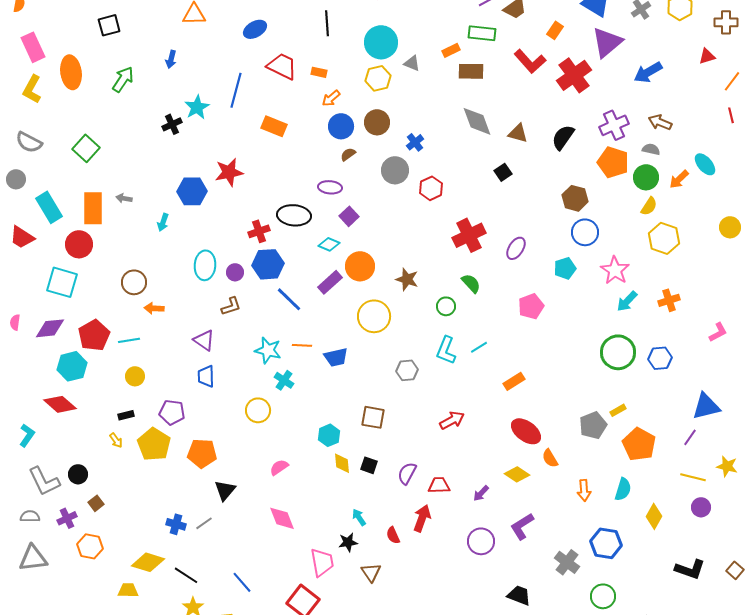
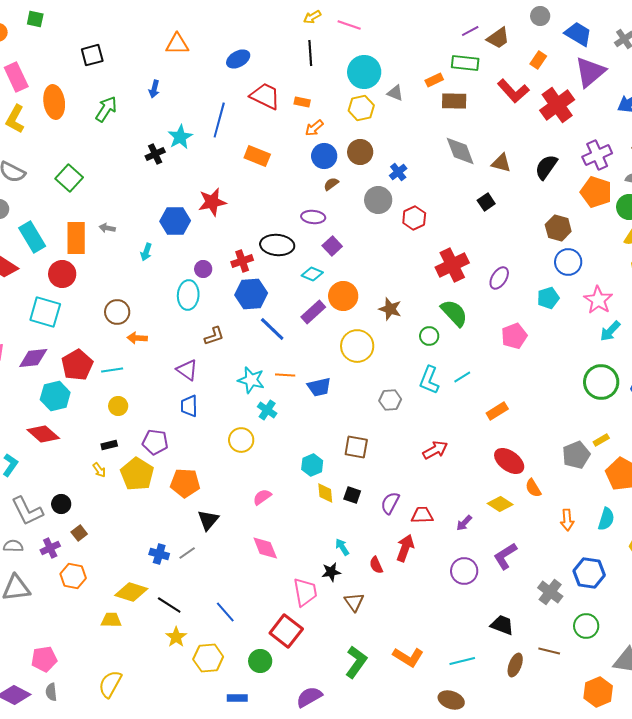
purple circle: (235, 272) -> (203, 269), moved
green semicircle: (471, 283) -> (454, 313), size x1.4

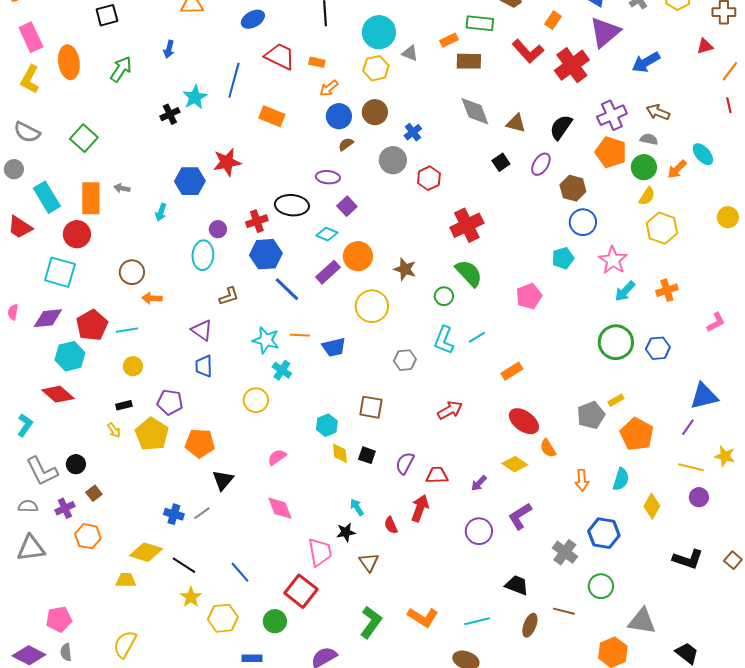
purple ellipse: (499, 278) -> (541, 164), moved

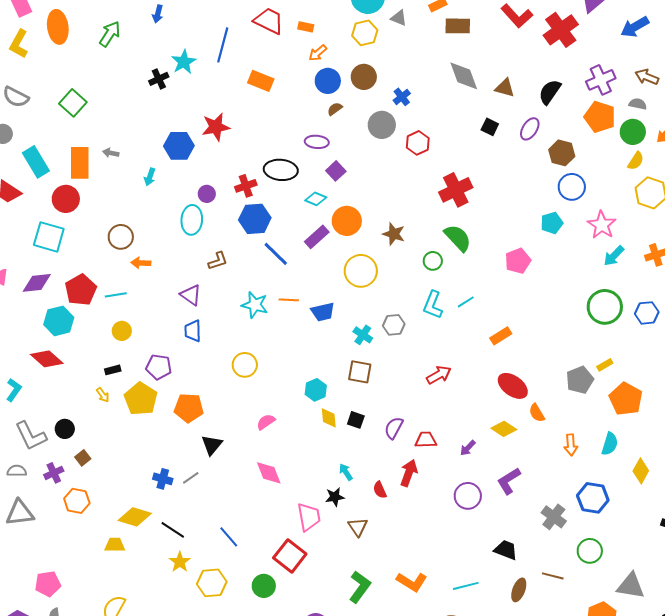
black square: (501, 162) -> (490, 127), turned -30
cyan cross: (282, 370) -> (363, 335), moved

